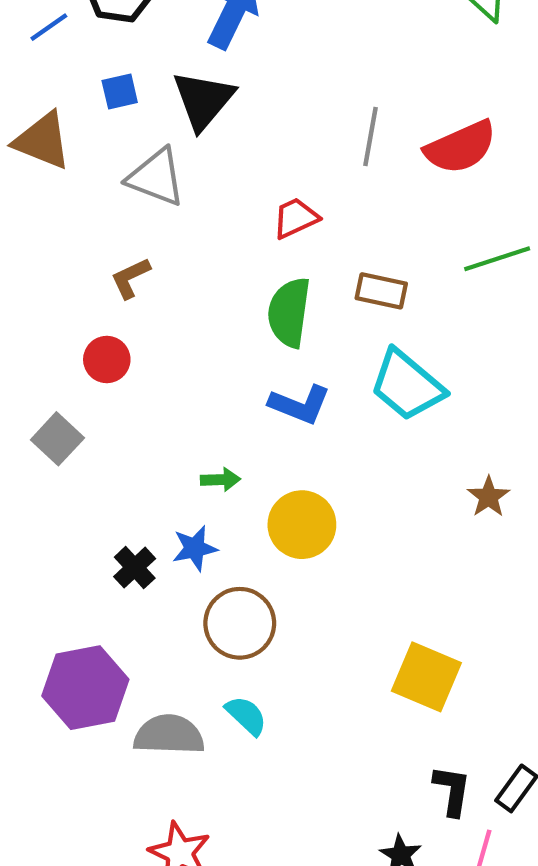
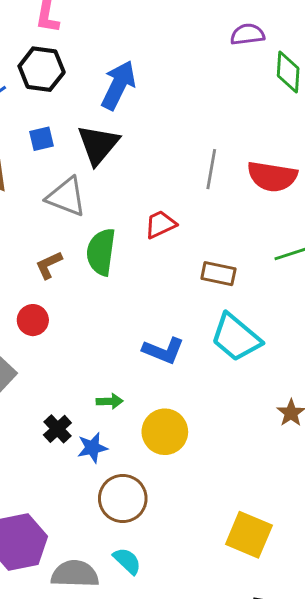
red semicircle: (461, 147) -> (272, 176), turned 33
green semicircle: (289, 312) -> (101, 252), moved
black cross: (135, 568) -> (57, 429), moved

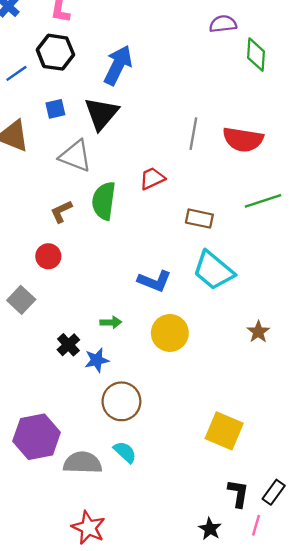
yellow circle: (165, 432) -> (170, 333), moved

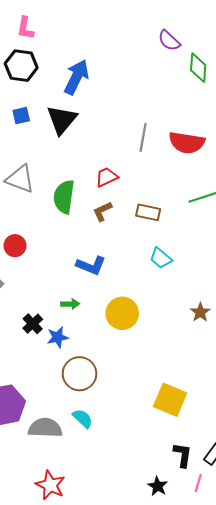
purple semicircle: (223, 24) -> (169, 41), turned -130
gray triangle: (75, 156) -> (20, 179), moved
brown L-shape: (61, 211) -> (102, 211), moved
cyan trapezoid: (213, 270) -> (161, 258), size x0.6
blue L-shape: (155, 281) -> (91, 265), moved

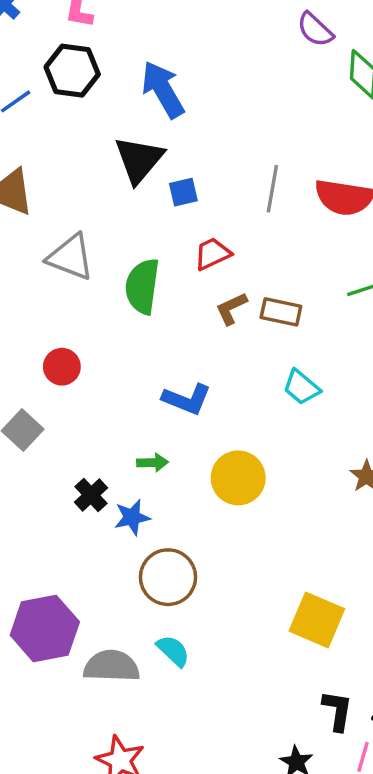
blue arrow: (76, 77) -> (163, 89), turned -56
blue square: (21, 116) -> (183, 192), moved
brown L-shape: (102, 211) -> (231, 309), moved

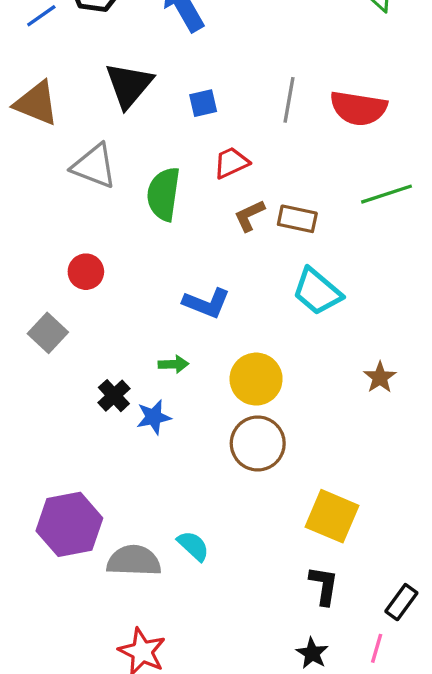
black triangle: (139, 160) -> (129, 85), moved
cyan trapezoid: (301, 387) -> (317, 292), size x1.4
brown circle: (168, 577) -> (258, 443), moved
black L-shape: (337, 711) -> (324, 586), moved

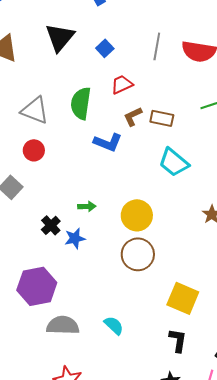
blue square: (203, 103) -> (105, 48), turned -30
gray triangle: (94, 166) -> (35, 110), moved
blue L-shape: (206, 303) -> (108, 142), moved
purple hexagon: (69, 524) -> (37, 286), moved
cyan semicircle: (193, 546) -> (114, 325), moved

